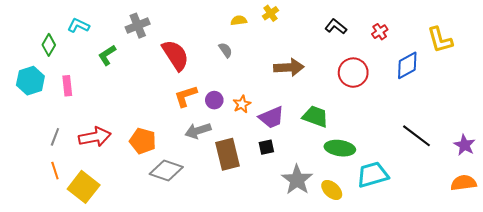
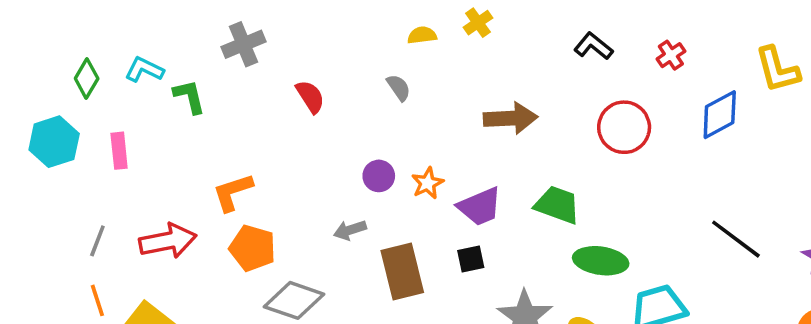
cyan L-shape: (78, 26) -> (144, 70), moved
green L-shape: (107, 55) -> (189, 97), turned 110
red semicircle: (175, 55) -> (310, 97), size x0.6
orange L-shape: (186, 96) -> (233, 192), moved
gray arrow: (198, 131) -> (350, 230), size x0.7

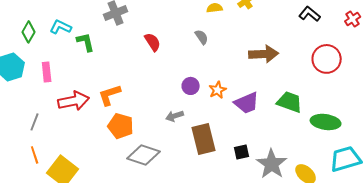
red arrow: (168, 241) -> (74, 101), moved
black square: (471, 259) -> (242, 152), moved
green ellipse: (601, 261) -> (326, 122), moved

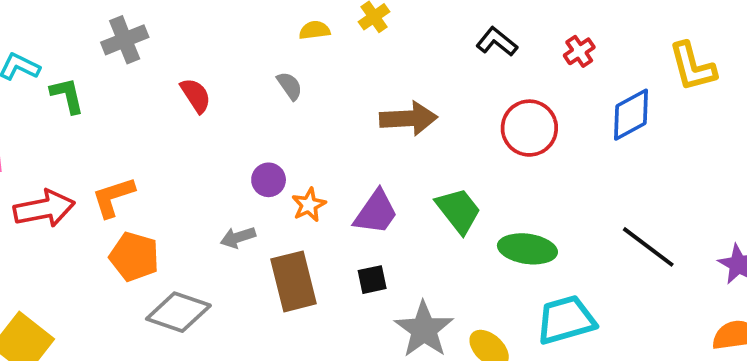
orange star: (218, 90) -> (309, 205), moved
green trapezoid: (290, 102) -> (458, 211), turned 32
purple trapezoid: (247, 103) -> (376, 212), turned -32
black square: (242, 152) -> (372, 280), moved

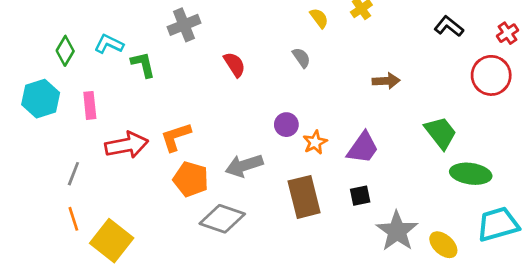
yellow semicircle: (315, 30) -> (319, 18), turned 60
brown arrow: (409, 118) -> (386, 81), size x0.7
red circle: (529, 128) -> (491, 75), moved
green trapezoid: (458, 211) -> (441, 133), moved
gray arrow: (238, 237) -> (244, 166), moved, size x1.5

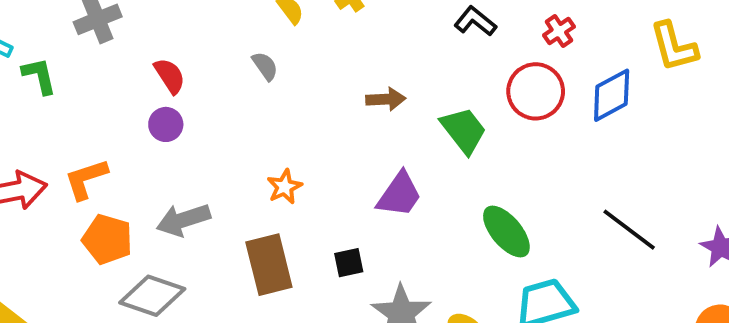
purple circle: (286, 125) -> (166, 124), moved
green trapezoid: (441, 133) -> (464, 130), moved
purple trapezoid: (363, 148) -> (399, 195), moved
green ellipse: (471, 174) -> (506, 232), turned 42

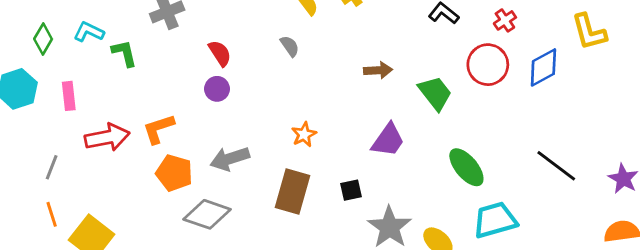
brown rectangle: (269, 265) -> (293, 191), turned 30

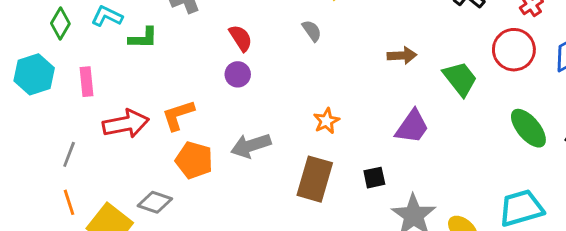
green L-shape: (124, 53) -> (143, 38), turned 104
green ellipse: (466, 167) -> (528, 128), moved
gray diamond: (207, 214) -> (155, 202), moved, size x0.7

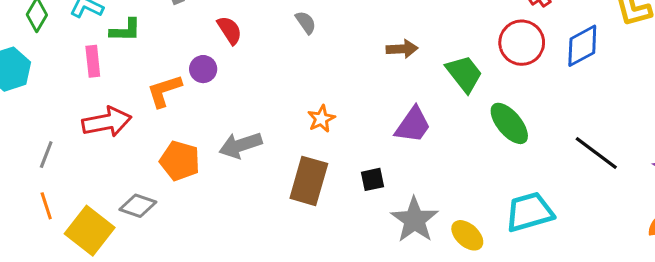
purple circle: (238, 74) -> (203, 69), moved
pink rectangle: (87, 82) -> (93, 61), moved
orange L-shape: (178, 115) -> (164, 91), moved
green ellipse: (528, 128) -> (509, 123), moved

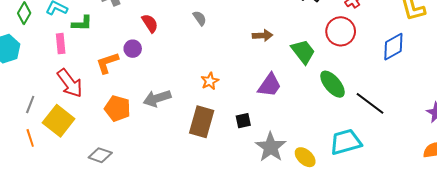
blue diamond: (582, 46) -> (393, 47), moved
red arrow: (107, 122) -> (70, 83), turned 64
black line: (596, 153) -> (370, 103), moved
gray diamond: (138, 206) -> (100, 155), moved
yellow square: (90, 231) -> (59, 121), moved

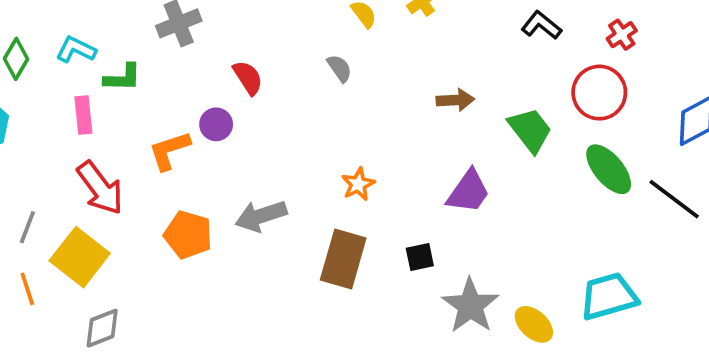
green ellipse: (332, 84) -> (609, 169), moved
black line: (370, 103) -> (674, 199), moved
gray diamond: (100, 155) -> (102, 328), moved, turned -40

